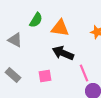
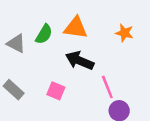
green semicircle: (36, 20) -> (44, 34), moved
pink square: (45, 76) -> (56, 91), turned 32

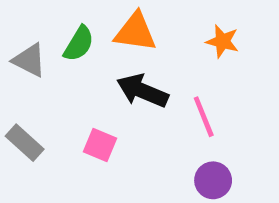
pink line: (107, 87) -> (204, 117), moved

